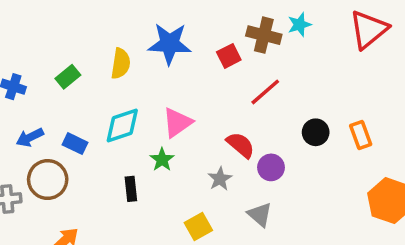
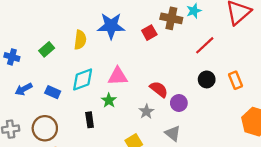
red line: (265, 92) -> (205, 45), moved
pink triangle: (177, 123) -> (118, 76), turned 35
brown circle: (48, 180) -> (45, 128), moved

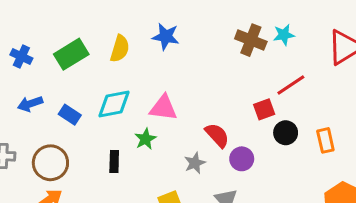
blue star: (111, 26) -> (166, 37), size x0.7
red square: (149, 33) -> (264, 109), moved
green rectangle: (47, 49) -> (71, 54), size x1.5

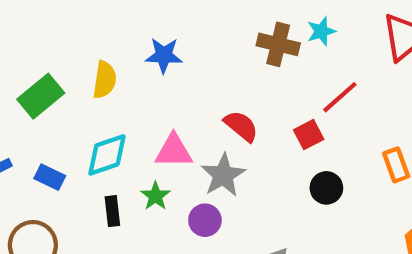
black circle: (286, 133) -> (326, 188), moved
red semicircle: (217, 135) -> (241, 126), moved
purple circle: (242, 159) -> (205, 220), moved
black rectangle: (114, 161) -> (112, 211), moved
gray star: (195, 163) -> (223, 175), moved, size x1.5

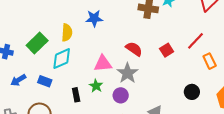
red line: (340, 97) -> (195, 41), moved
cyan diamond: (107, 155) -> (62, 59), moved
black circle: (326, 188) -> (192, 92), moved

